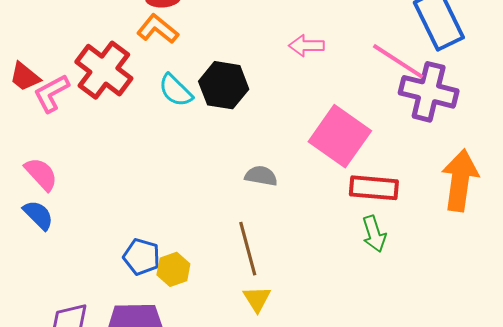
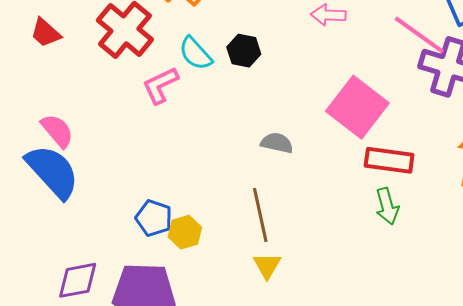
black hexagon: (224, 85) -> (244, 51), size x0.7
pink L-shape: (51, 93) -> (160, 85), moved
blue semicircle: (38, 215) -> (53, 172), size x1.8

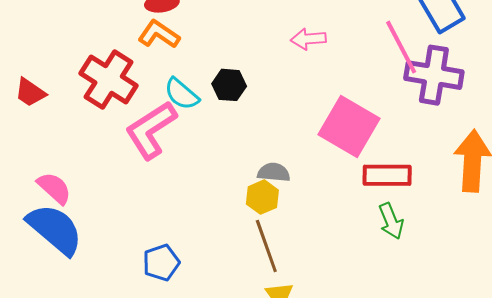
pink line: (419, 35) -> (401, 47), turned 34
pink L-shape: (160, 85) -> (151, 130), size x1.5
blue pentagon: (154, 218) -> (161, 263), turned -30
yellow hexagon: (185, 232) -> (262, 197), moved

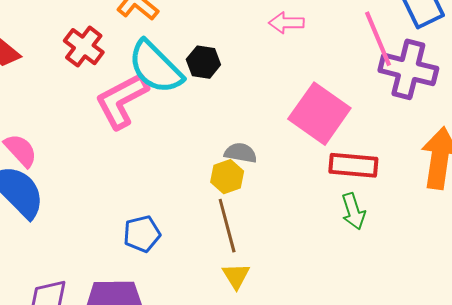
red cross: (109, 80) -> (84, 47), size x0.7
cyan semicircle: (182, 94) -> (155, 67), size x1.6
blue pentagon: (161, 263) -> (142, 234), moved

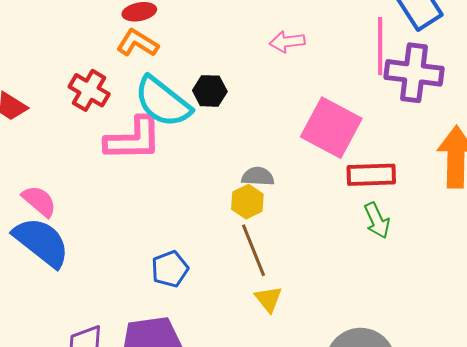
pink line: (378, 39) -> (380, 46), turned 30
pink L-shape: (122, 100) -> (133, 139), turned -146

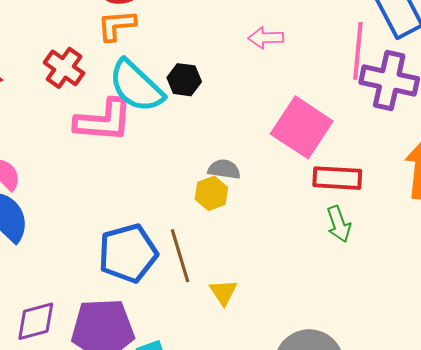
orange L-shape: (137, 43) -> (117, 25), turned -42
brown line: (253, 250) -> (180, 256), moved
blue pentagon: (170, 269) -> (128, 253), size x1.6

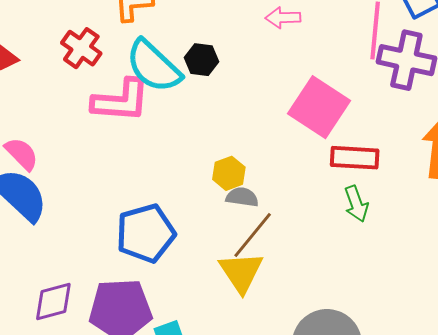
gray semicircle: (224, 169) -> (242, 197), moved
brown line: (180, 256) -> (253, 235), moved, turned 56
yellow triangle: (223, 292) -> (241, 272), size x1.6

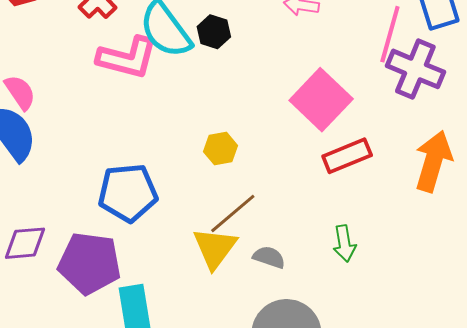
red rectangle: (355, 158) -> (347, 156), turned -36
gray semicircle: (242, 197) -> (269, 257), moved
green arrow: (356, 204) -> (344, 244), moved

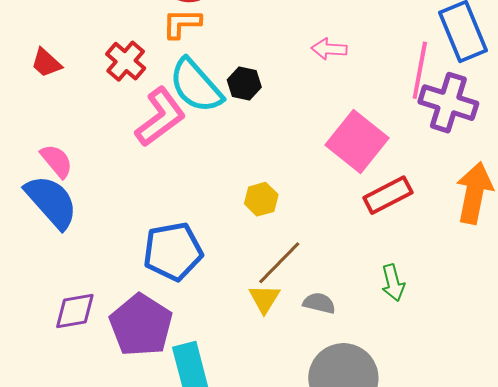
pink L-shape: (127, 58) -> (160, 117), turned -46
yellow triangle: (215, 248) -> (264, 299), size x0.7
purple pentagon: (89, 263) -> (141, 325), turned 30

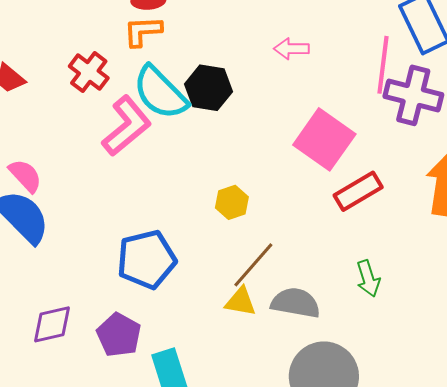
black hexagon: (244, 83) -> (208, 88), size x1.4
yellow triangle: (264, 299) -> (241, 302), turned -48
gray semicircle: (319, 303) -> (296, 303), size x1.5
purple pentagon: (141, 325) -> (119, 335), size x0.7

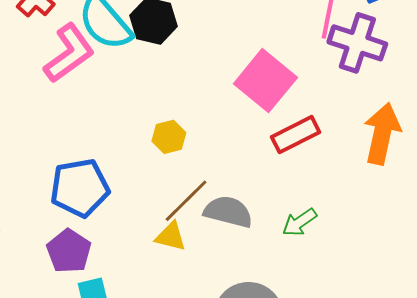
green arrow: (368, 278) -> (300, 222), turned 69
gray semicircle: (296, 303) -> (228, 212), moved
purple pentagon: (119, 335) -> (69, 251), moved

